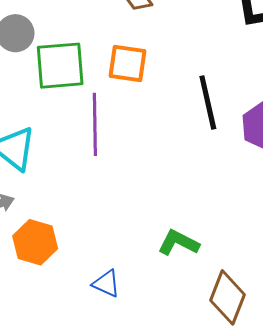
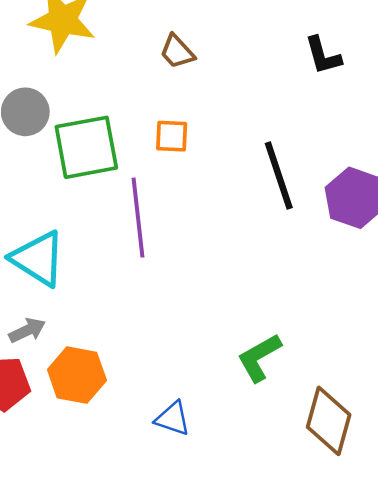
orange square: (127, 64) -> (172, 136), size x0.7
green L-shape: (178, 243) -> (259, 358), turned -51

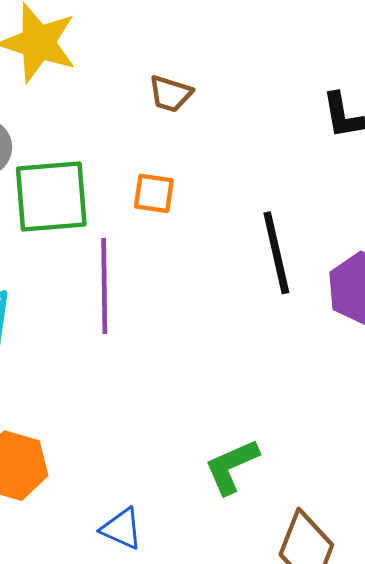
brown trapezoid: (177, 52) -> (170, 94), turned -36

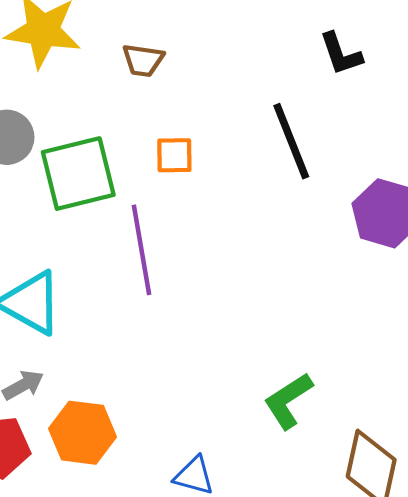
brown trapezoid: (170, 94) -> (143, 60), moved
black line: (276, 253) -> (291, 141), moved

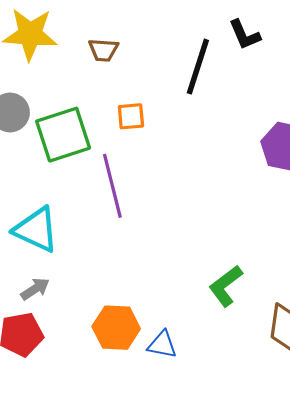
black line: (291, 141) -> (198, 67), moved, turned 44
orange hexagon: (83, 433) -> (116, 328), moved

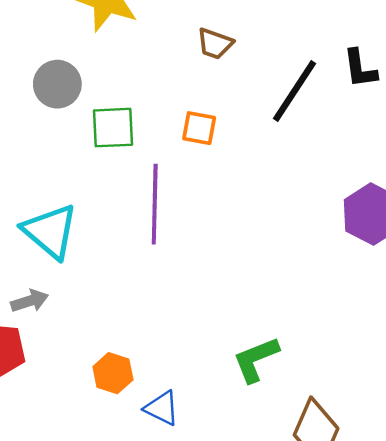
brown trapezoid: (103, 50) -> (215, 44), moved
green square: (63, 135) -> (113, 128), size x0.7
orange hexagon: (116, 328) -> (113, 373), size x0.7

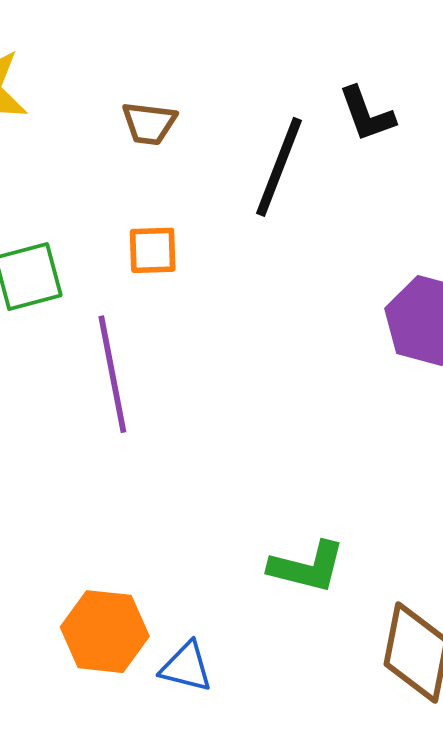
green L-shape: (256, 359) -> (307, 567), turned -132
orange hexagon: (113, 373) -> (105, 632), size x1.4

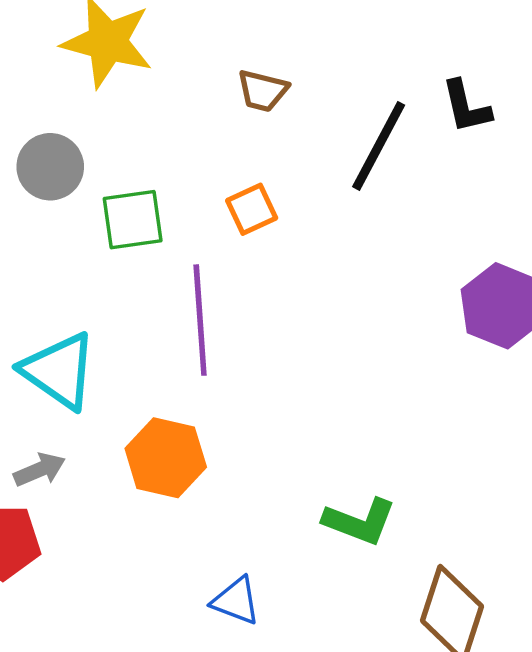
orange square: (153, 250) -> (252, 209), turned -30
orange hexagon: (105, 632) -> (166, 458), moved

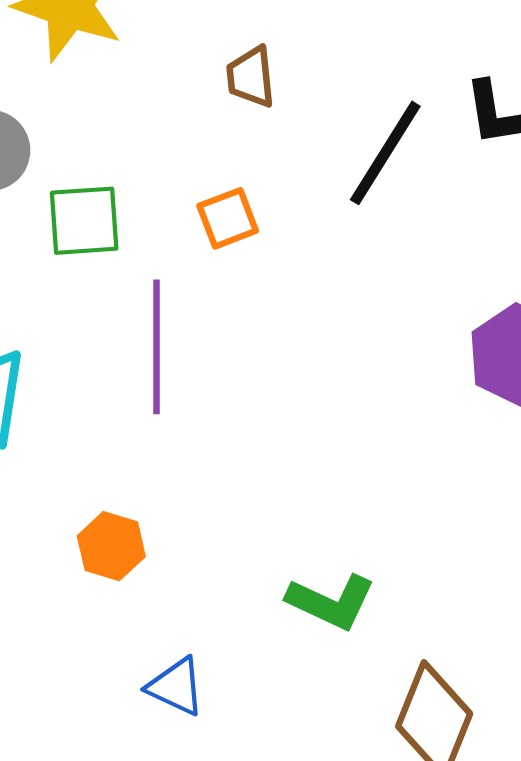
brown trapezoid: (263, 91) -> (251, 77), turned 66
orange hexagon: (166, 458) -> (111, 546), moved, size x0.7

